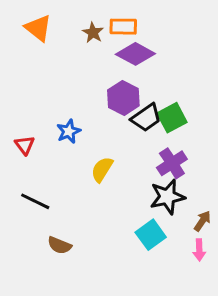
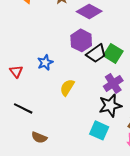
green square: (172, 118) -> (113, 53), turned -30
cyan square: (151, 235) -> (99, 130), turned -30

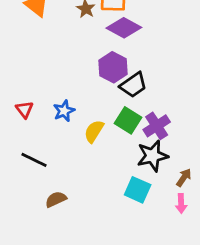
green square: (113, 53) -> (128, 120), moved
blue star: (45, 62) -> (64, 111), moved
brown semicircle: (39, 137) -> (56, 199), turned 133

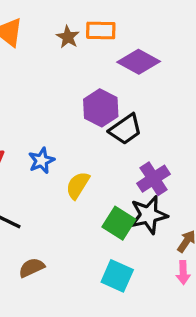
purple diamond: (124, 28) -> (139, 62), moved
green square: (128, 120) -> (119, 223), moved
cyan square: (138, 190) -> (117, 276), moved

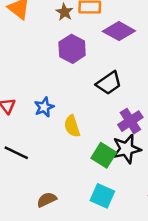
purple hexagon: (101, 108) -> (72, 49), moved
yellow semicircle: (78, 185) -> (72, 126), turned -50
brown semicircle: (32, 268) -> (47, 200), moved

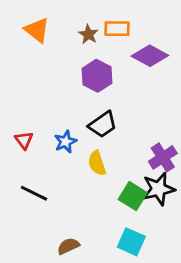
black trapezoid: (109, 83) -> (103, 125), moved

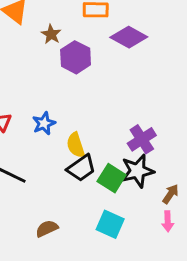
brown star: (88, 34) -> (51, 34), moved
black trapezoid: (103, 125) -> (81, 168), moved

